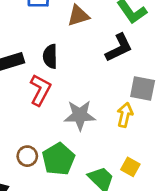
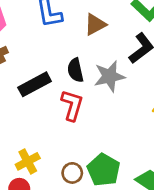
gray star: (80, 115) -> (109, 76), moved

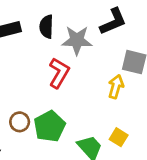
red L-shape: (72, 105) -> (59, 73), moved

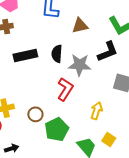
yellow arrow: (116, 87) -> (97, 111), moved
brown circle: (20, 122) -> (35, 114), moved

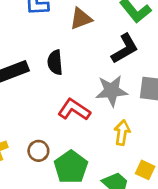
gray star: (80, 65) -> (112, 91), moved
red L-shape: (65, 89) -> (74, 110), turned -80

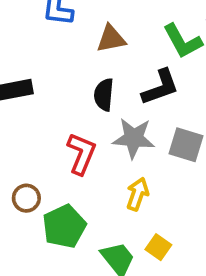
black semicircle: (55, 62) -> (104, 95), moved
red L-shape: (74, 110) -> (81, 154), turned 68

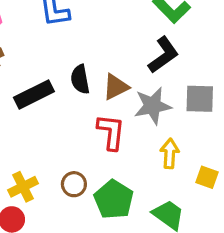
brown triangle: (111, 39) -> (116, 87), moved
black semicircle: (104, 95) -> (80, 79), moved
yellow square: (158, 247) -> (207, 177), moved

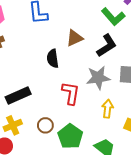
brown triangle: (116, 87) -> (75, 38), moved
black rectangle: (34, 95) -> (18, 96), moved

